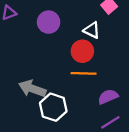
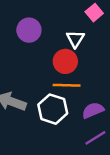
white triangle: (92, 30) -> (75, 39), turned 36
white hexagon: (53, 107) -> (53, 109), moved

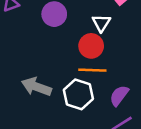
purple semicircle: (93, 110) -> (119, 96), turned -30

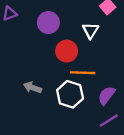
red circle: (91, 46) -> (67, 51), moved
gray arrow: (36, 87) -> (32, 87), size x0.7

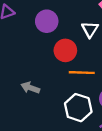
white hexagon: (70, 94) -> (78, 108), moved

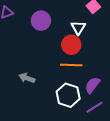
red circle: (65, 50) -> (71, 45), moved

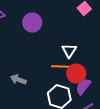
white triangle: (78, 28) -> (69, 51), moved
red circle: (71, 45) -> (76, 74), moved

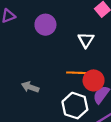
white triangle: (69, 51) -> (86, 40), moved

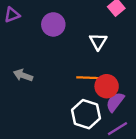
gray arrow: (30, 87) -> (23, 75), moved

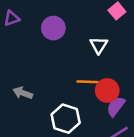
gray arrow: (23, 75) -> (23, 93), moved
white hexagon: (86, 114) -> (66, 119), moved

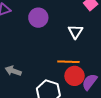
red circle: (107, 90) -> (75, 76), moved

